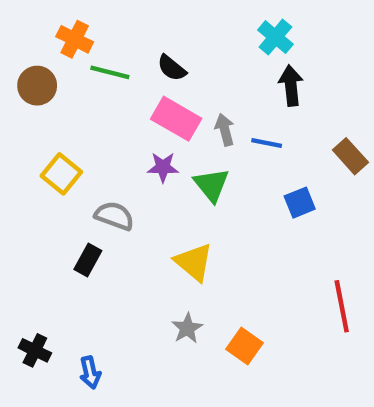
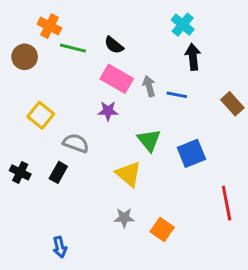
green triangle: (211, 185) -> (149, 140), moved
blue square: (300, 203) -> (191, 153), moved, size x1.4
gray star: (187, 328) -> (124, 218), turned 30
black cross: (35, 350) -> (20, 172), moved

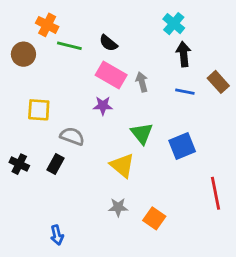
blue line: (177, 95) -> (185, 92), moved
brown rectangle: (232, 104) -> (218, 82), moved
yellow square: (41, 115) -> (39, 110), turned -35

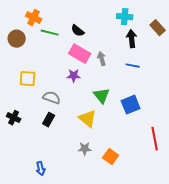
cyan cross: (174, 24) -> (125, 17), turned -35
brown rectangle: (218, 82) -> (158, 28), moved
black rectangle: (55, 164) -> (49, 120), moved

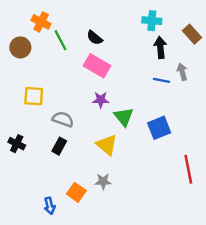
green line: (50, 33) -> (60, 40), turned 48
gray arrow: (102, 59) -> (182, 72), moved
purple star: (74, 76) -> (101, 100), moved
orange square: (111, 157) -> (76, 192), moved

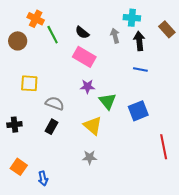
gray arrow: (182, 72) -> (115, 36), moved
black cross: (17, 144) -> (14, 125), turned -32
orange square: (76, 192) -> (19, 167), moved

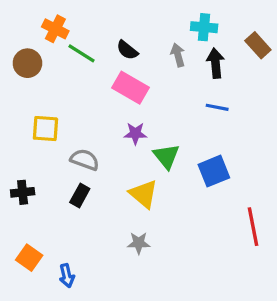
green line: (53, 35) -> (81, 53), turned -30

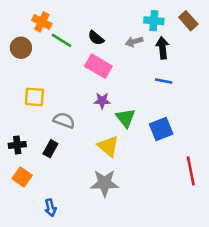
brown rectangle: (258, 45) -> (188, 21), moved
gray arrow: (178, 55) -> (134, 42), turned -91
black rectangle: (80, 196) -> (50, 149), moved
gray star: (139, 243) -> (105, 183), size x1.6
orange square: (29, 258) -> (22, 177), moved

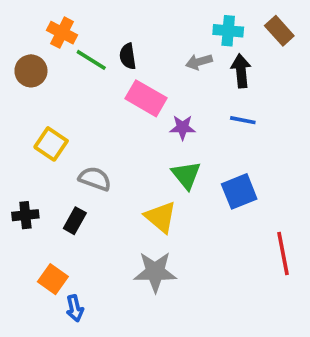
black semicircle: (96, 38) -> (128, 56), moved, turned 42
yellow square: (34, 97) -> (51, 144), turned 30
purple star: (102, 101) -> (183, 128), moved
orange square: (22, 177) -> (53, 279), moved

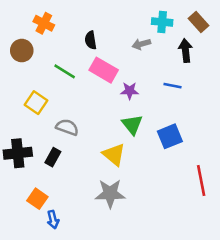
green line: (91, 60) -> (65, 71), moved
black arrow: (241, 71) -> (185, 51), moved
black cross: (25, 215) -> (18, 153), size x1.5

